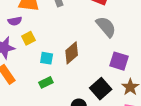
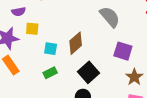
yellow square: (28, 38) -> (32, 29), turned 32
black square: (101, 89) -> (89, 72), moved

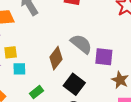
gray semicircle: (110, 17) -> (81, 44), moved
cyan square: (51, 49) -> (19, 69), moved

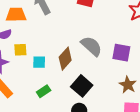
purple square: (104, 57) -> (121, 53), moved
cyan square: (19, 69) -> (39, 62), moved

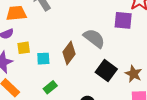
purple square: (121, 53) -> (123, 20), moved
black square: (82, 86) -> (106, 71), moved

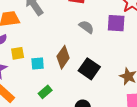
gray semicircle: (94, 38) -> (86, 27), moved, size x0.7
black square: (106, 71) -> (89, 69), moved

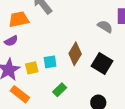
gray semicircle: (86, 27) -> (105, 27), moved
yellow square: (18, 53) -> (32, 68), moved

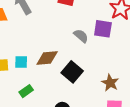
brown diamond: (75, 54) -> (47, 58), turned 45

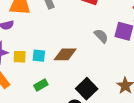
black square: (72, 72) -> (87, 89), moved

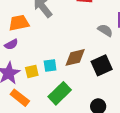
green rectangle: (41, 85) -> (60, 93), size x1.6
black square: (87, 89) -> (102, 65), moved, turned 35

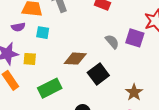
black square: (102, 65) -> (98, 74), turned -30
cyan square: (50, 66) -> (43, 33), moved

